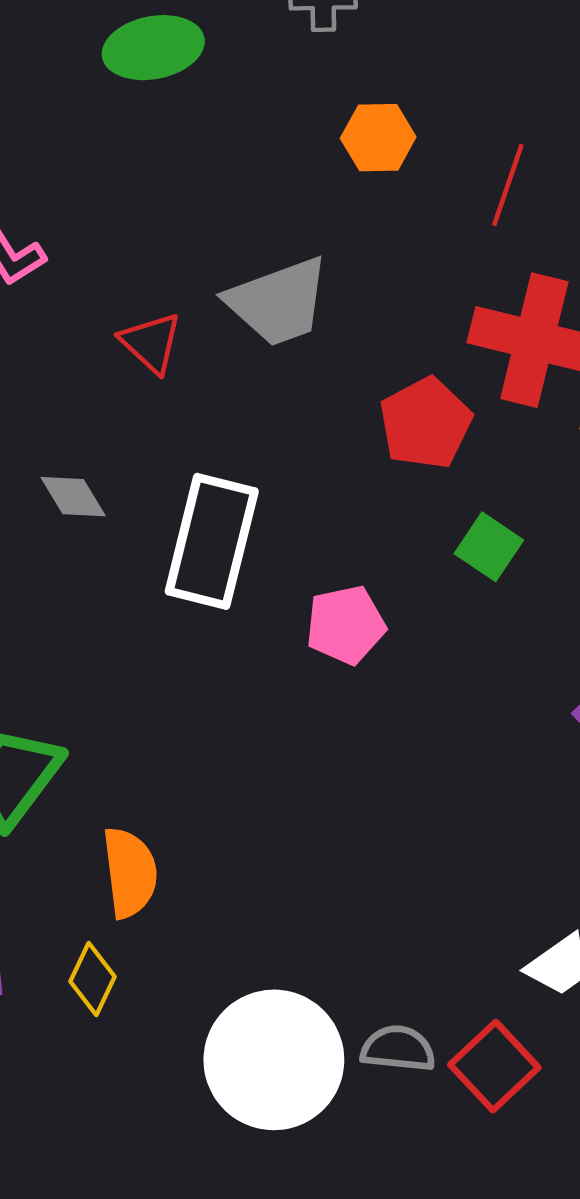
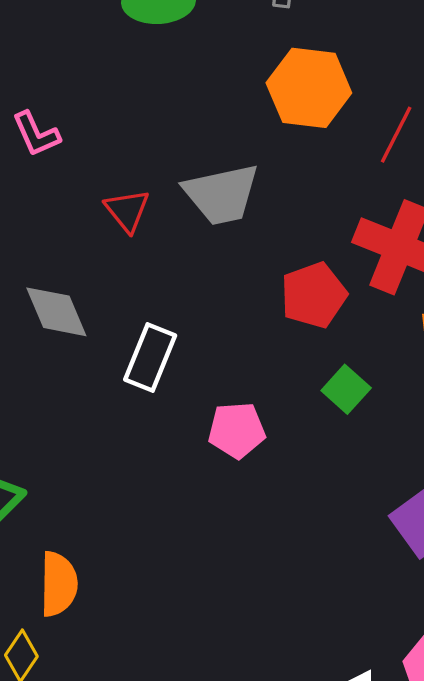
orange hexagon: (378, 138) -> (309, 88), size x1.6
gray diamond: (73, 497) -> (56, 312), size x1.4
white rectangle: (212, 541) -> (150, 357), size x0.7

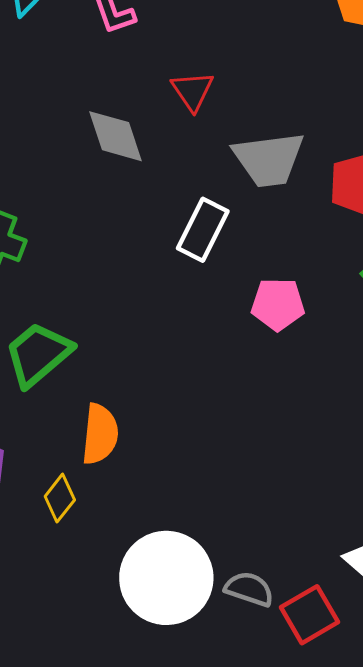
gray trapezoid: (221, 194) -> (269, 159), moved
gray diamond: (56, 312) -> (115, 136), moved

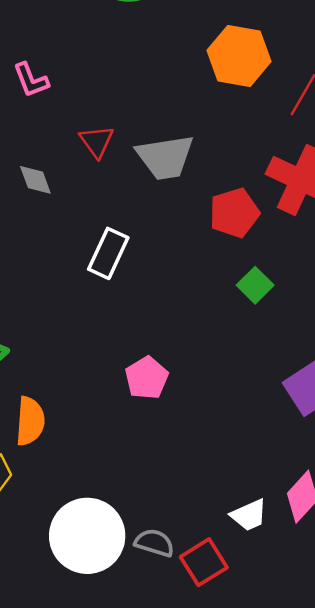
gray diamond: (115, 136) -> (35, 180), size x0.7
gray trapezoid: (269, 159) -> (165, 157), moved
pink pentagon: (278, 304) -> (147, 378), moved, turned -30

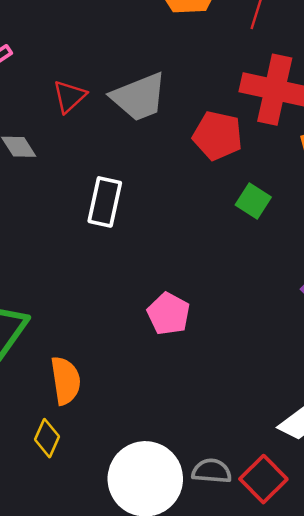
red triangle: (97, 141) -> (69, 96), turned 36
red pentagon: (234, 213) -> (218, 136), turned -30

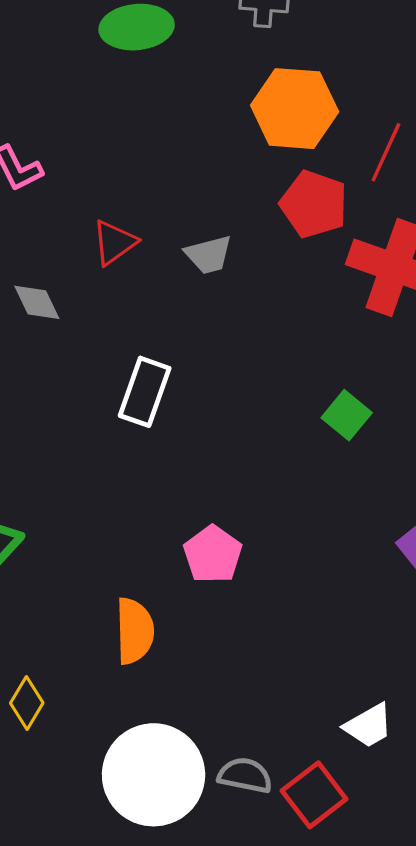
gray trapezoid: (139, 97) -> (209, 255), size x0.6
red pentagon: (218, 136) -> (314, 204), moved
orange semicircle: (66, 381) -> (135, 631), moved

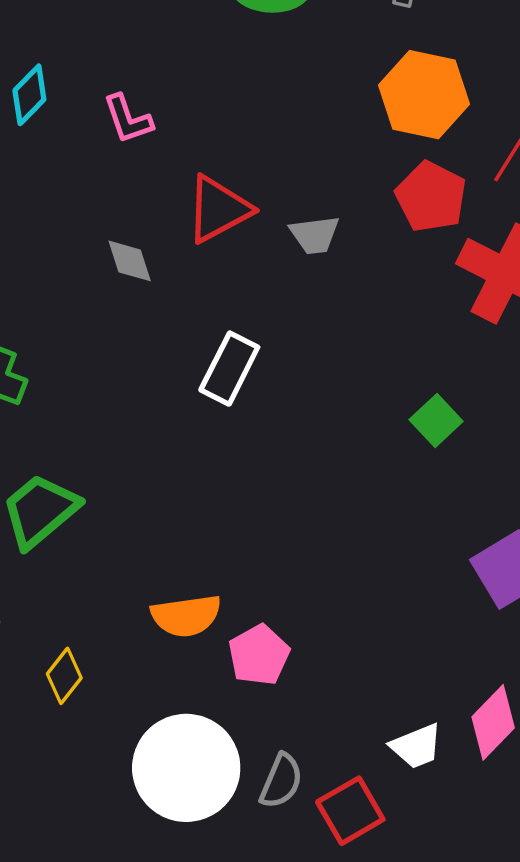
red triangle: (114, 242) -> (218, 209), size x1.4
pink pentagon: (213, 554) -> (259, 655), moved
orange semicircle: (135, 631) -> (186, 616), turned 76
gray semicircle: (245, 775) -> (281, 781), turned 94

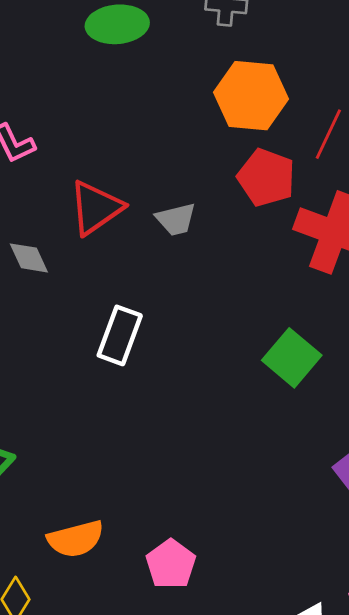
green square: (436, 421) -> (292, 358), size x1.4
orange semicircle: (186, 616) -> (76, 539), moved

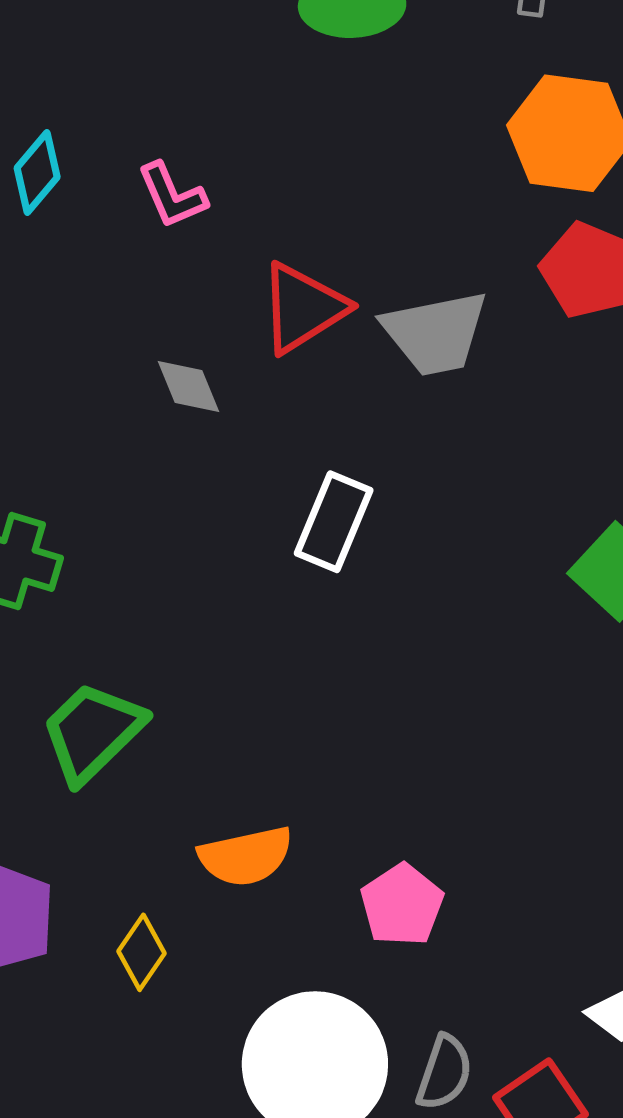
gray trapezoid: (176, 219) -> (435, 333), size x1.6

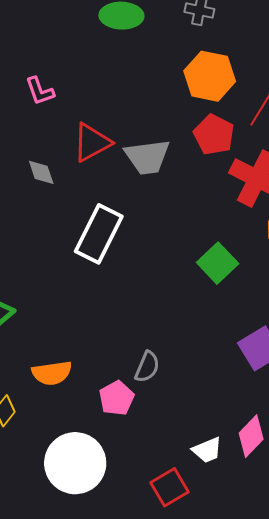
white rectangle: (334, 522) -> (99, 234), size x1.4
gray semicircle: (444, 1073) -> (147, 367), moved

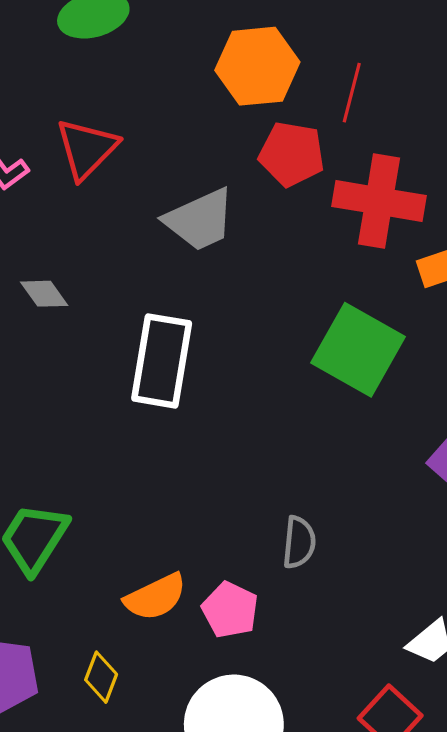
red triangle: (92, 142) -> (87, 149), moved
green square: (218, 263) -> (358, 350), size x1.4
pink pentagon: (117, 398) -> (230, 610), moved

